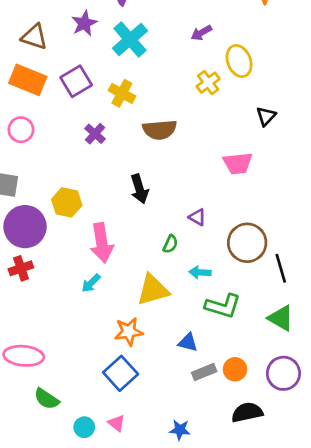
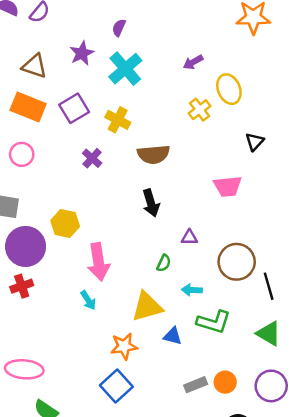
black arrow: (139, 189) -> (151, 203), moved
purple triangle: (197, 217) -> (189, 238), turned -30
cyan arrow: (91, 283) -> (88, 300), turned -78
blue triangle: (188, 342) -> (173, 336), moved

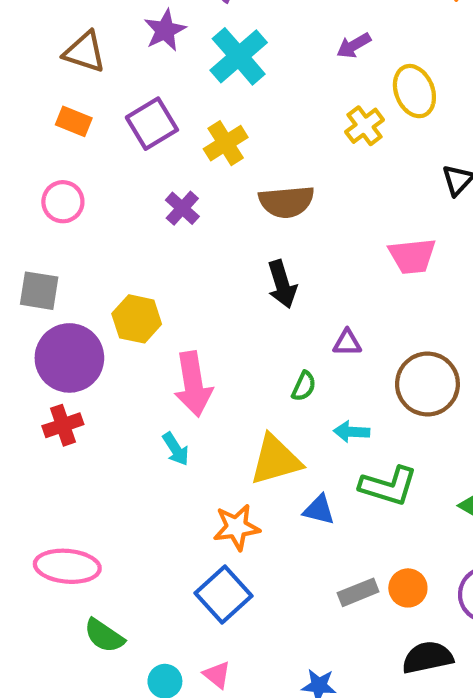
orange rectangle: (28, 107) -> (74, 121), size x0.6
yellow cross: (118, 120) -> (226, 143), turned 30

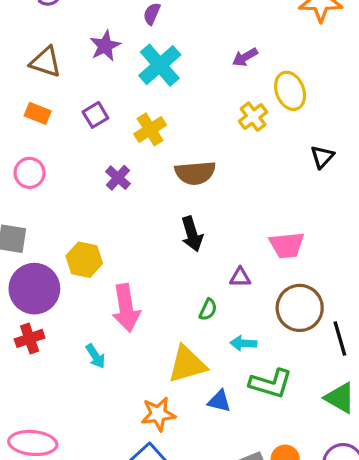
purple square: (152, 124) -> (95, 115), size x0.7
pink trapezoid: (412, 256) -> (287, 245), moved
cyan arrow: (176, 449) -> (95, 356), moved

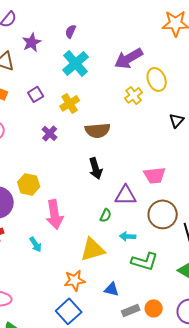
purple star: (105, 46) -> (32, 42), moved
purple arrow: (245, 57) -> (129, 58), size x1.8
purple triangle: (240, 277) -> (126, 195), size x1.6
blue triangle: (219, 401) -> (112, 289), moved

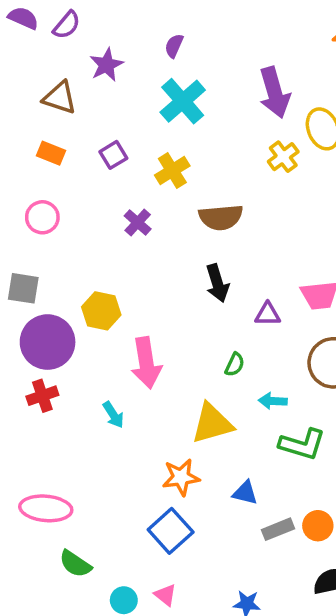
purple arrow: (129, 58) -> (275, 93), turned -76
purple triangle: (126, 195) -> (268, 314), moved, size x0.7

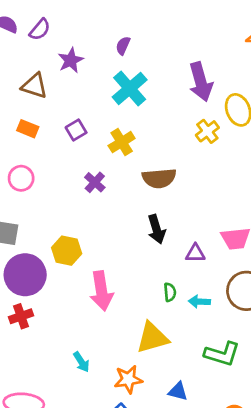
green semicircle: (235, 365) -> (170, 292), turned -30
cyan arrow: (273, 401) -> (199, 302), moved
cyan arrow: (113, 415) -> (81, 362), moved

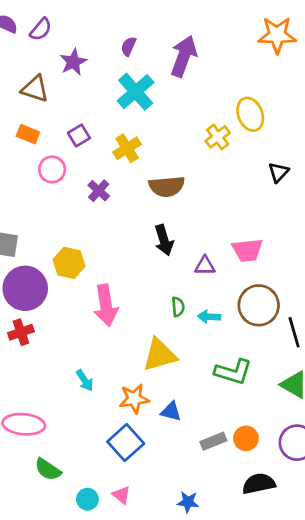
purple arrow: (201, 82) -> (184, 56), moved, turned -144
pink circle: (21, 178) -> (52, 169), moved
blue triangle: (178, 391) -> (171, 411), moved

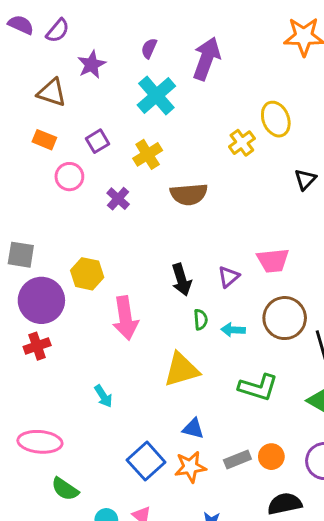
black arrow: (164, 240) -> (181, 280), moved
purple triangle: (205, 266) -> (229, 277), turned -40
orange star: (134, 399) -> (190, 467), moved

